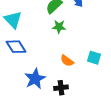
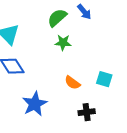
black cross: (61, 88) -> (87, 112), moved

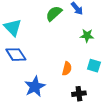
green star: (63, 43) -> (87, 36), moved
orange semicircle: (72, 83) -> (67, 69), turned -112

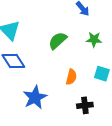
green semicircle: (54, 13) -> (58, 41), moved

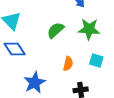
green star: (94, 39) -> (89, 29), size x1.5

